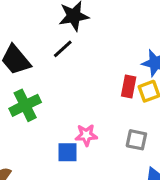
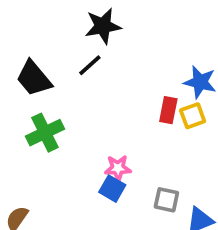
gray square: (136, 140) -> (166, 200), moved
blue square: (67, 152) -> (112, 189), moved, turned 30

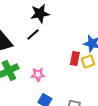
pink star: (118, 168) -> (38, 75), moved

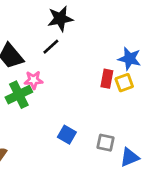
pink star: (38, 75) -> (34, 80), moved

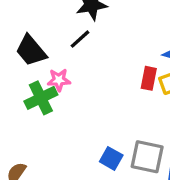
blue square: (67, 135) -> (111, 158), moved
gray square: (106, 143) -> (147, 157), size x1.5

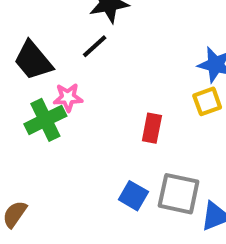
red rectangle: (149, 78) -> (152, 128), moved

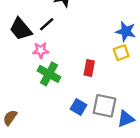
black line: (95, 46) -> (47, 24), moved
green cross: (45, 120) -> (49, 74), moved, turned -35

